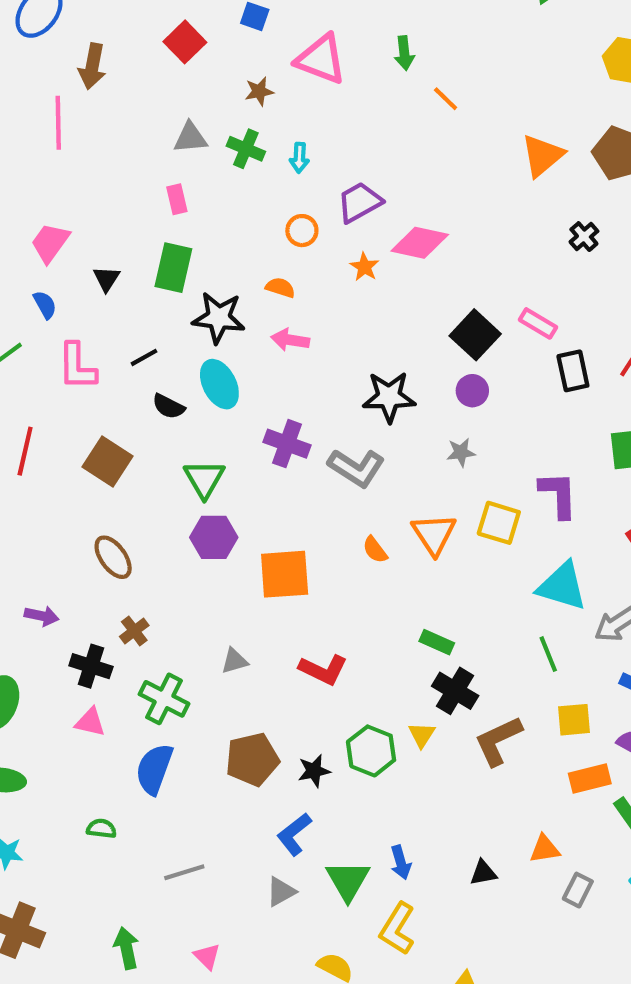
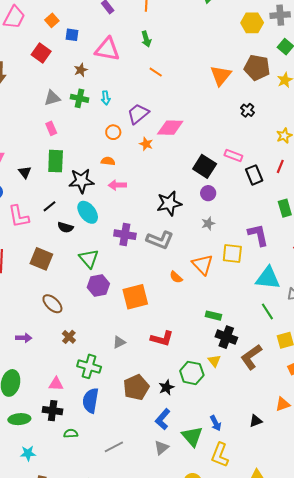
orange line: (446, 99) -> (156, 72), moved
black cross: (91, 666) -> (53, 411), moved

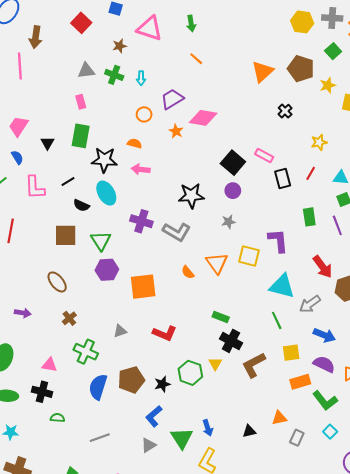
brown square: (41, 259) -> (66, 235), moved, turned -30
blue semicircle: (91, 401) -> (98, 387), moved

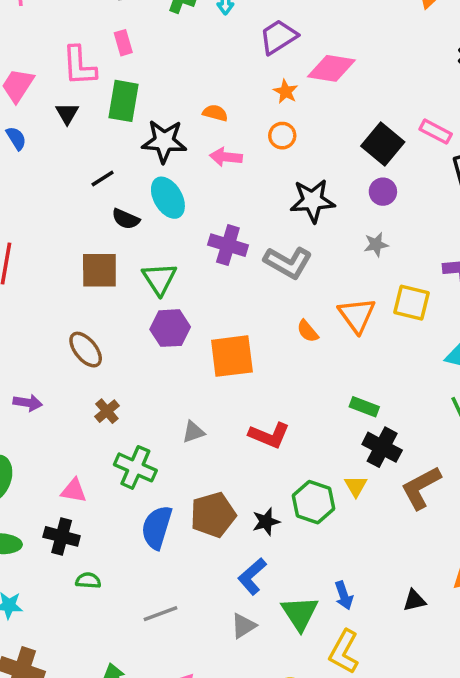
orange circle: (144, 114) -> (282, 136), moved
pink L-shape: (35, 187) -> (79, 66), moved

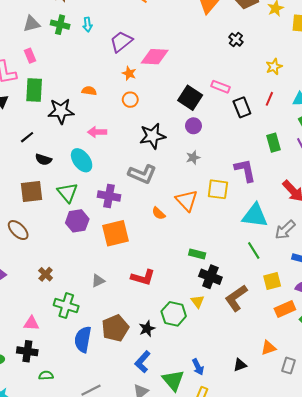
pink arrow: (226, 157) -> (97, 132), moved
cyan ellipse: (168, 198) -> (82, 160), moved
purple cross: (228, 245) -> (109, 196), moved
brown ellipse: (86, 350) -> (18, 230), moved

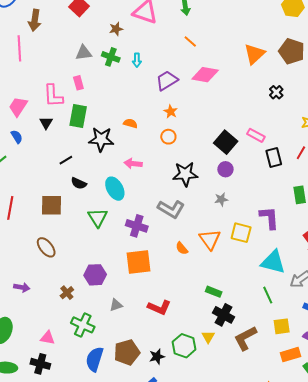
pink diamond: (155, 57) -> (205, 75), moved
brown square: (31, 192) -> (51, 205), moved
purple hexagon: (77, 221) -> (95, 275), moved

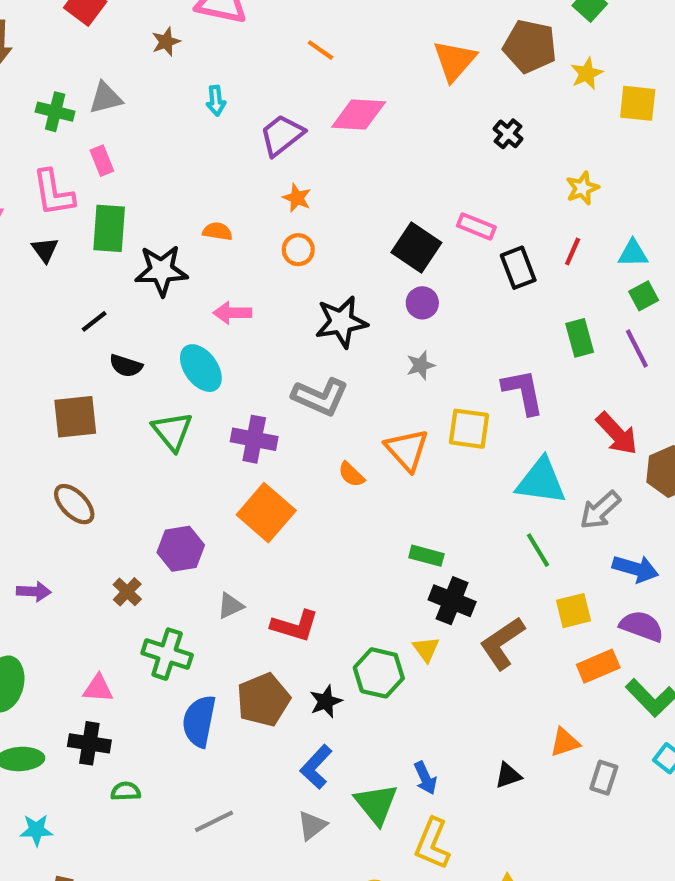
green cross: (111, 57) -> (55, 112), moved
orange square: (138, 262) -> (266, 513), turned -36
red L-shape: (159, 307) -> (295, 626), moved

